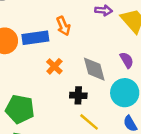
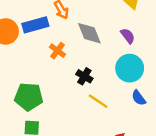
gray diamond: (94, 69) -> (89, 33), moved
black cross: (78, 95) -> (84, 76), turned 35

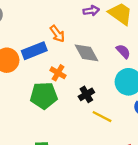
black cross: (84, 76) -> (86, 94), turned 35
green pentagon: (29, 97) -> (44, 96), moved

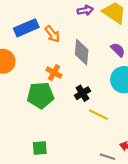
blue rectangle: (34, 51) -> (26, 28), moved
gray diamond: (86, 53) -> (82, 52), turned 35

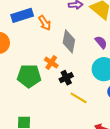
orange cross: (54, 73) -> (51, 63), moved

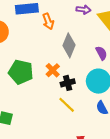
orange cross: (51, 63) -> (53, 70), moved
black cross: (66, 78) -> (68, 83), moved

